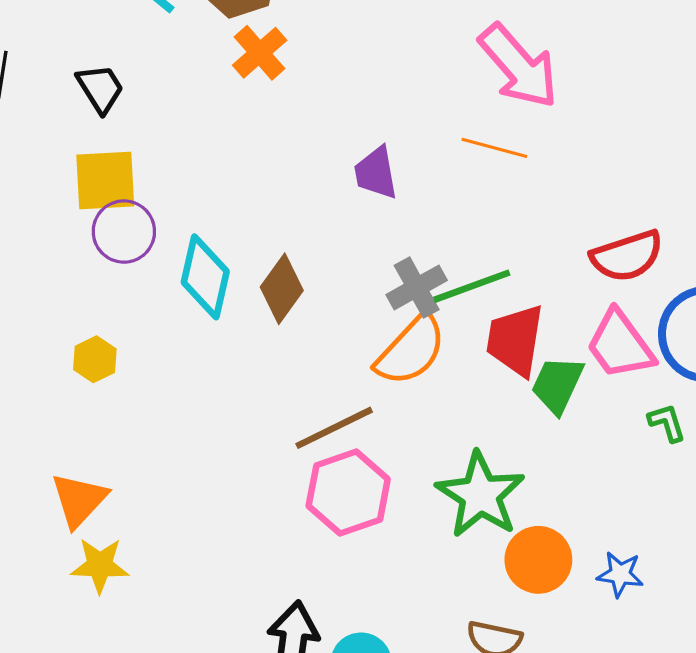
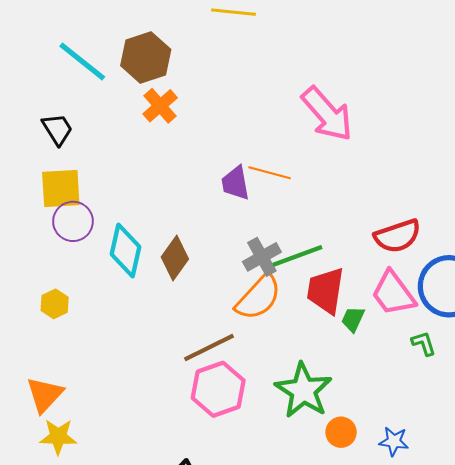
orange line: (494, 148) -> (270, 173), moved
green trapezoid: (557, 385) -> (353, 319), size x0.7
orange circle: (538, 560) -> (341, 432), size x0.7

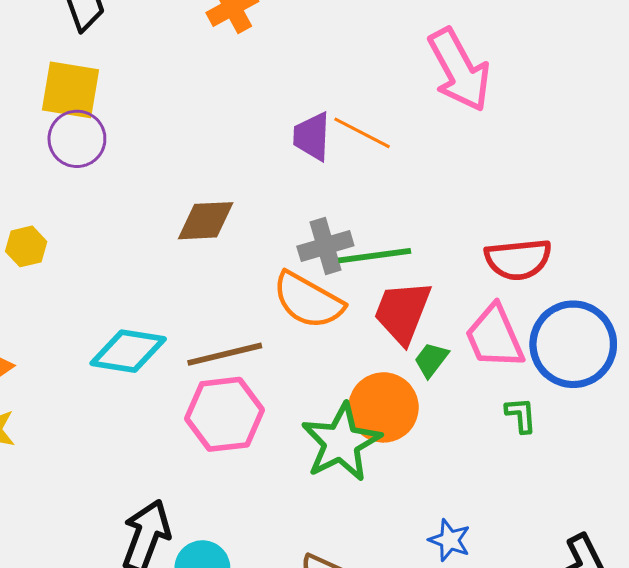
cyan diamond: (126, 250) -> (128, 351), moved, turned 74
brown diamond: (175, 258) -> (206, 221), turned 39
orange semicircle: (258, 297) -> (308, 300), turned 64
orange circle: (341, 432) -> (383, 407), moved, size x1.6

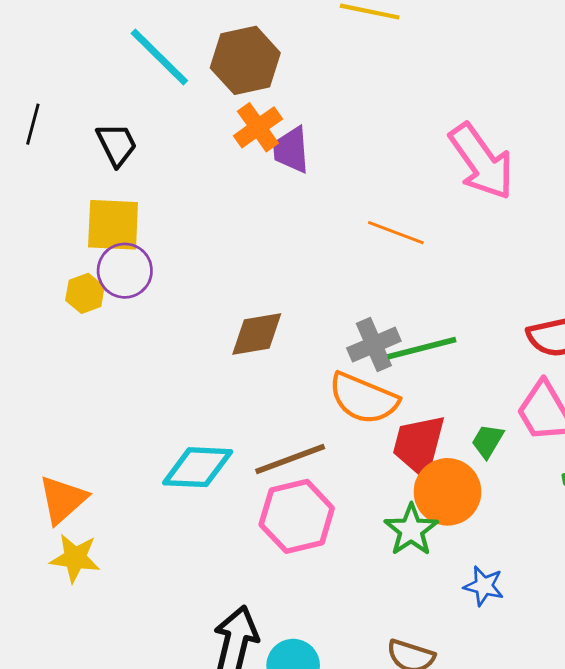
purple trapezoid: (312, 136) -> (291, 150), moved
yellow hexagon: (26, 246) -> (85, 293), moved
red trapezoid: (403, 312) -> (419, 445), moved
green star: (341, 442) -> (411, 530), size x0.7
blue star: (450, 540) -> (484, 586), moved

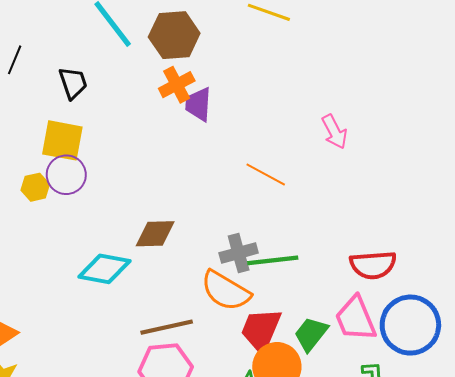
pink arrow: (481, 162) -> (334, 132), size x0.6
green trapezoid: (488, 441) -> (311, 334), size x1.4
cyan diamond: (198, 467) -> (104, 269), moved

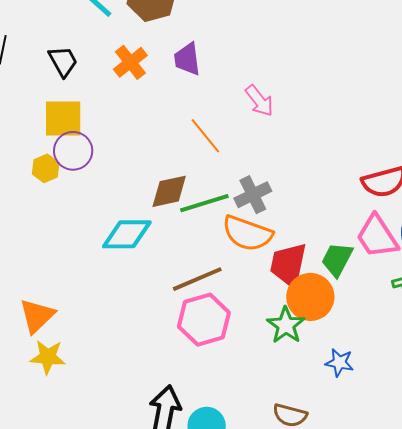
orange cross: (177, 85) -> (130, 62), moved
pink arrow: (334, 132) -> (259, 101), moved
orange line: (266, 174) -> (205, 136), moved, turned 33
green line: (273, 260) -> (204, 203), moved

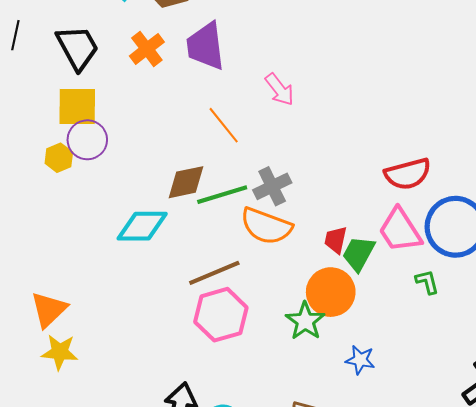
purple trapezoid: (187, 59) -> (206, 46), size x1.4
black trapezoid: (63, 61) -> (77, 48), size x1.4
red trapezoid: (288, 265) -> (336, 240), moved, size x0.6

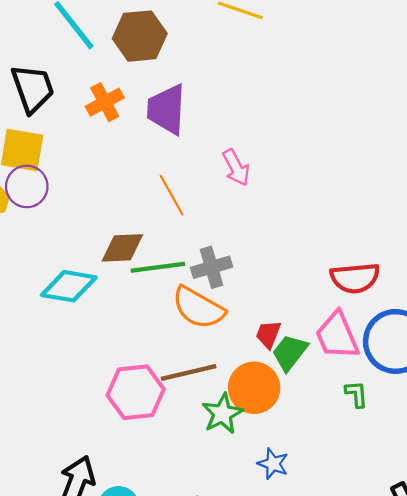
brown line: (214, 273) -> (189, 373), moved

